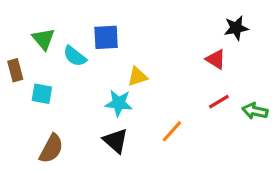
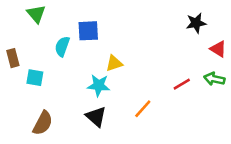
green triangle: (43, 39) -> (36, 14), moved
cyan semicircle: (75, 56) -> (62, 46), turned 72
red triangle: (216, 59) -> (218, 49), moved
green arrow: (255, 111) -> (214, 79), moved

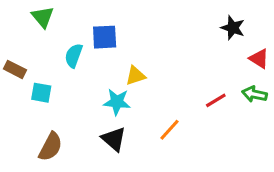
black star: (196, 23) -> (233, 28), turned 30
brown rectangle: (13, 58) -> (15, 69), turned -48

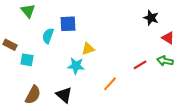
black triangle: (114, 139) -> (64, 95), moved

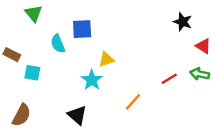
cyan semicircle: (48, 36) -> (58, 44), turned -42
cyan star: (76, 66) -> (92, 80), turned 30
brown semicircle: (33, 95) -> (21, 115), moved

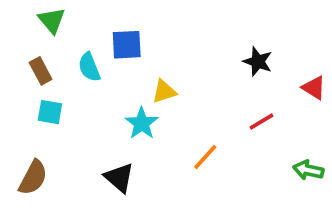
black star: (183, 22) -> (258, 62), moved
red triangle: (203, 46) -> (314, 88), moved
brown rectangle: (12, 55) -> (41, 71), moved, turned 35
green arrow: (200, 74) -> (308, 170), moved

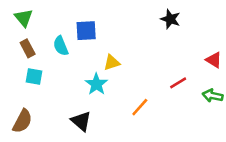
green triangle: (52, 20) -> (24, 18), moved
black star: (258, 62) -> (170, 19), moved
green arrow: (308, 170) -> (213, 96), moved

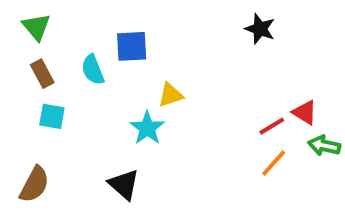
red triangle: (214, 60) -> (305, 112), moved
orange line: (140, 107) -> (274, 163), moved

